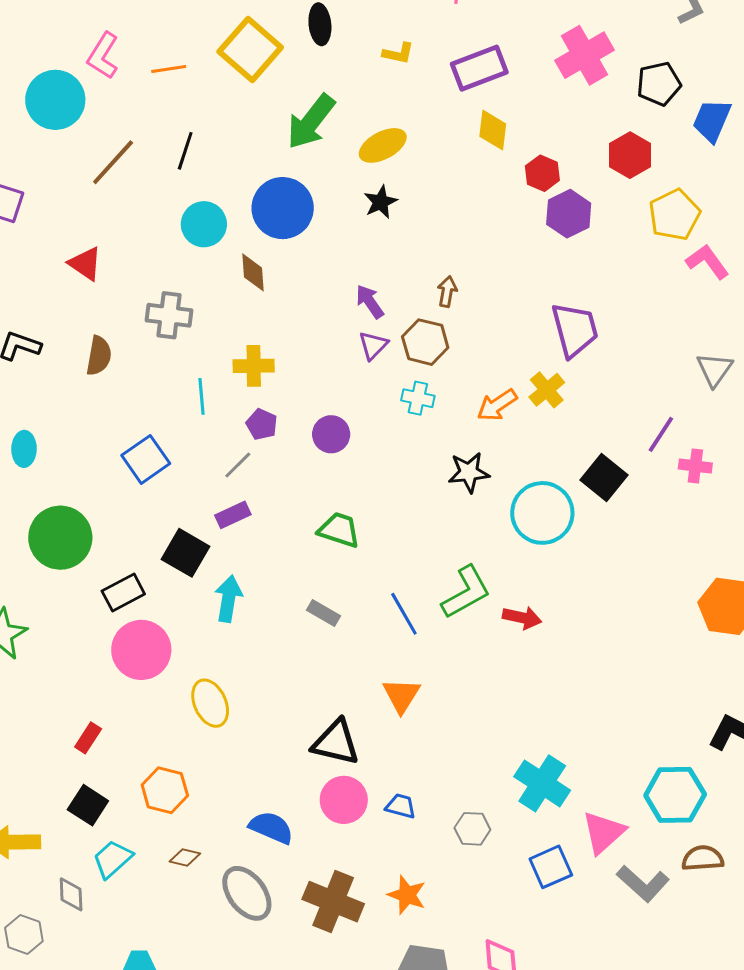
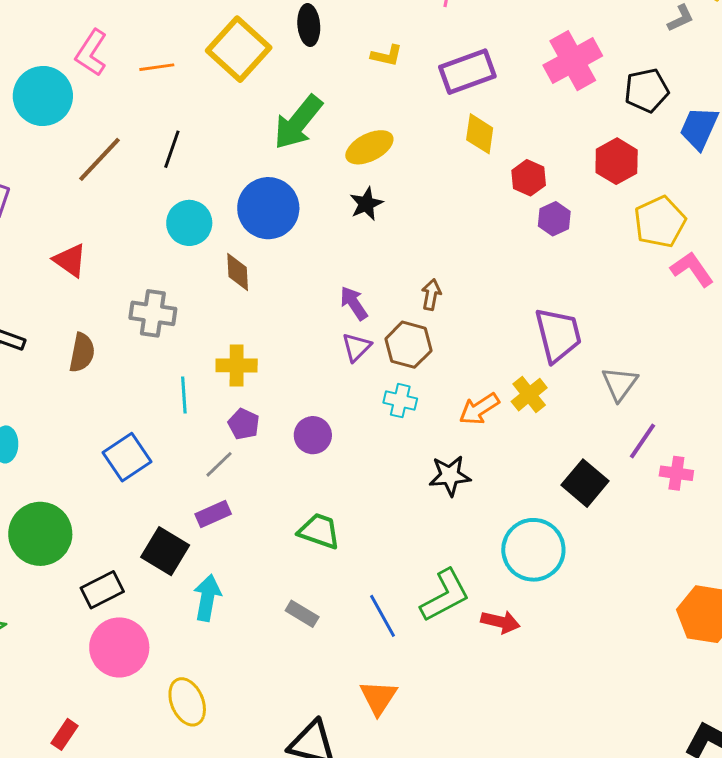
purple hexagon: (569, 214) -> (554, 219), size x0.7
gray triangle: (715, 370) -> (620, 384), moved
cyan circle: (542, 513) -> (533, 550), moved

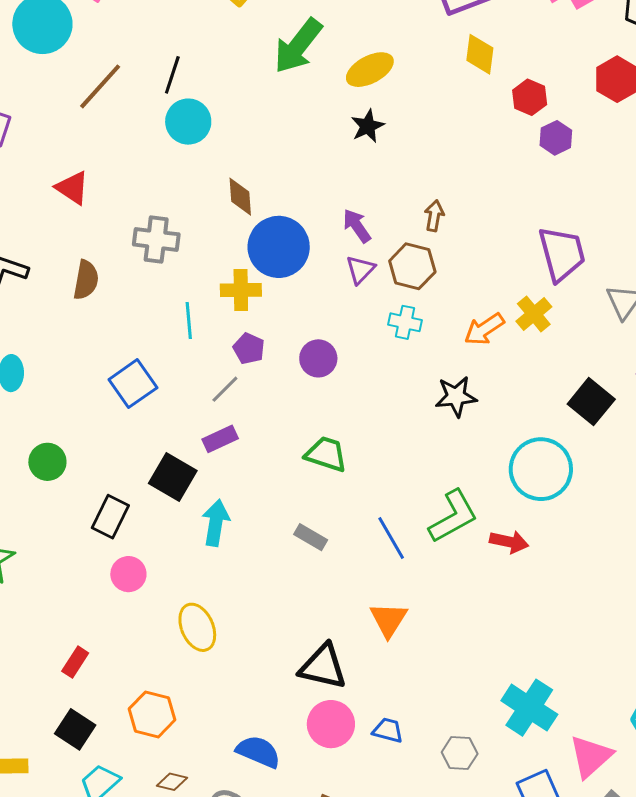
blue circle: (268, 208) -> (279, 247), moved
cyan circle: (189, 223) -> (188, 122), moved
green circle: (40, 534) -> (47, 462), size x0.6
black rectangle: (102, 590) -> (110, 517), turned -36
pink circle: (119, 647) -> (128, 574), size x0.6

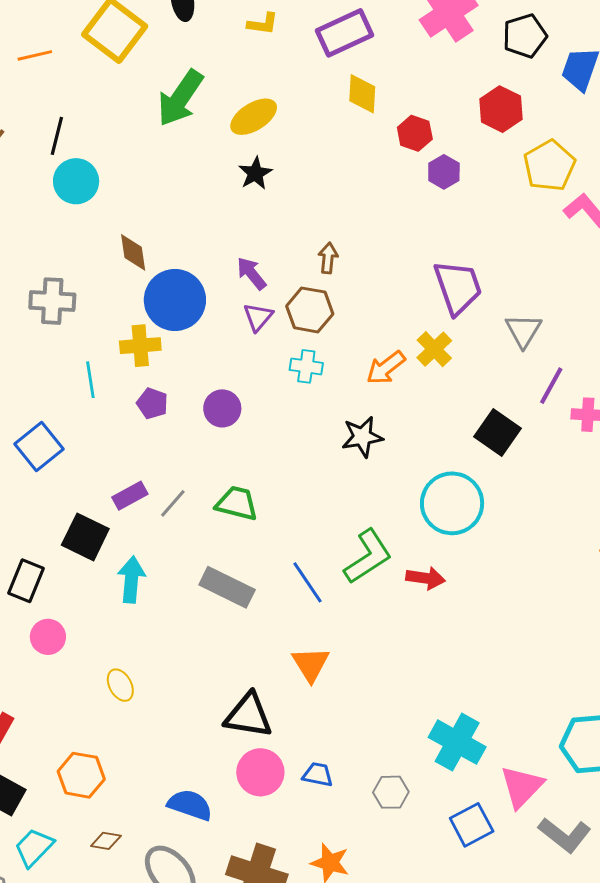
gray line: (225, 389) -> (173, 503), moved
gray rectangle: (311, 537) -> (227, 587), size x1.6
yellow ellipse: (197, 627) -> (120, 685), size x0.7

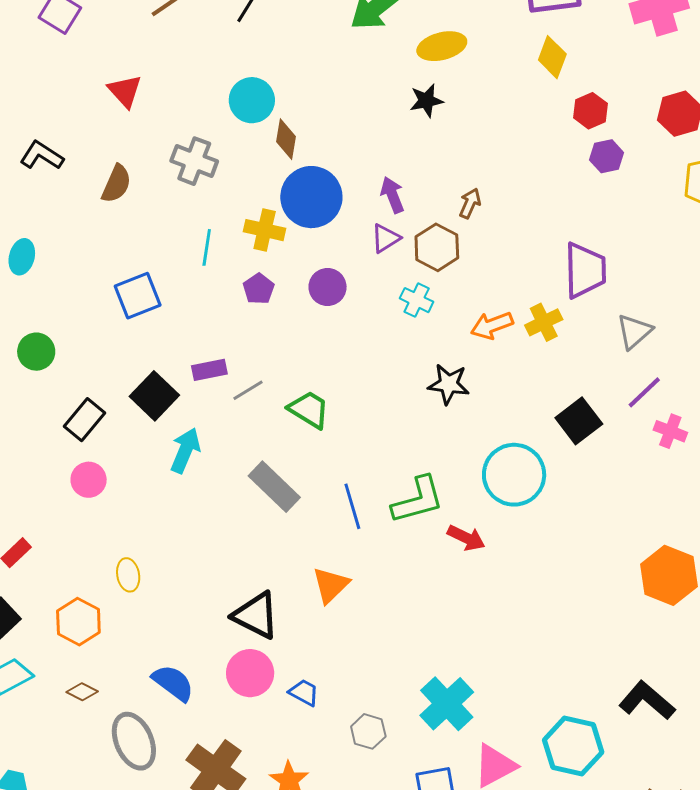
cyan circle: (76, 181) -> (252, 100), moved
purple circle: (222, 408) -> (328, 287), moved
yellow ellipse: (120, 685) -> (128, 575), moved

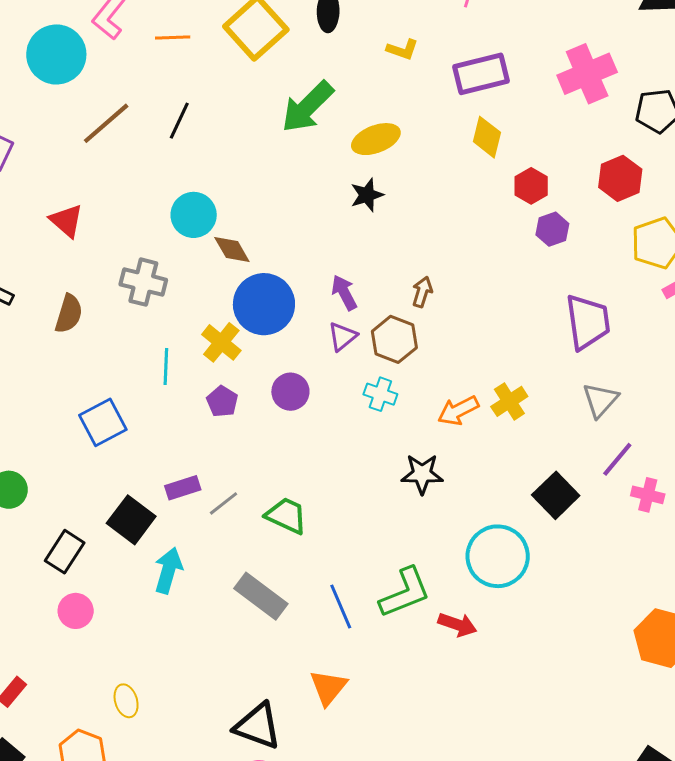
brown diamond: (286, 139) -> (232, 250), turned -33
yellow cross: (265, 230) -> (221, 342), turned 33
purple trapezoid: (585, 270) -> (588, 322), moved

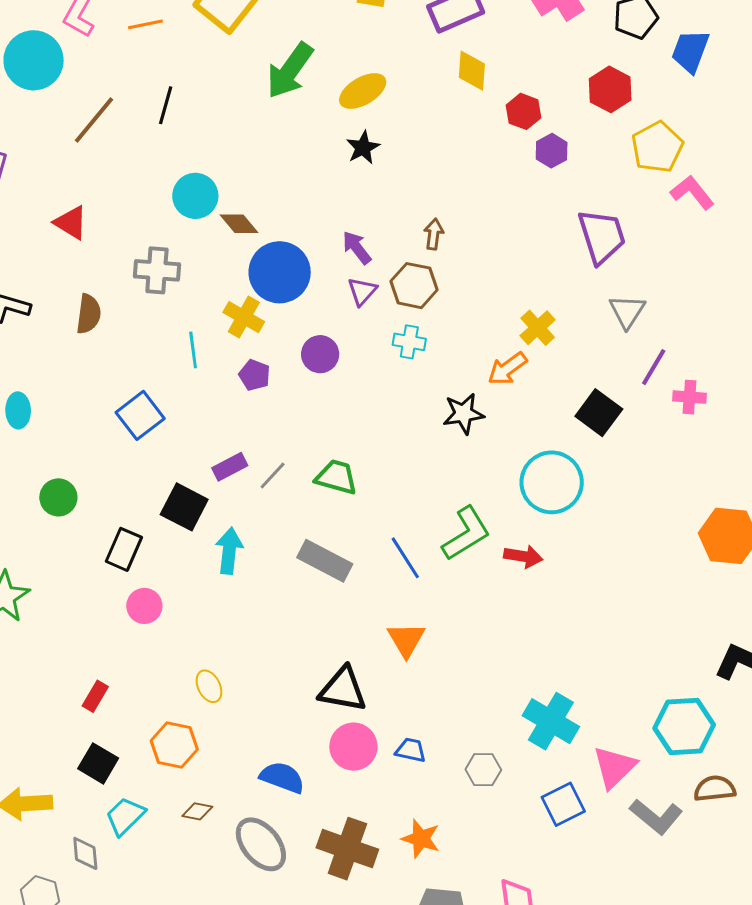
orange arrow: (458, 411) -> (507, 369), moved

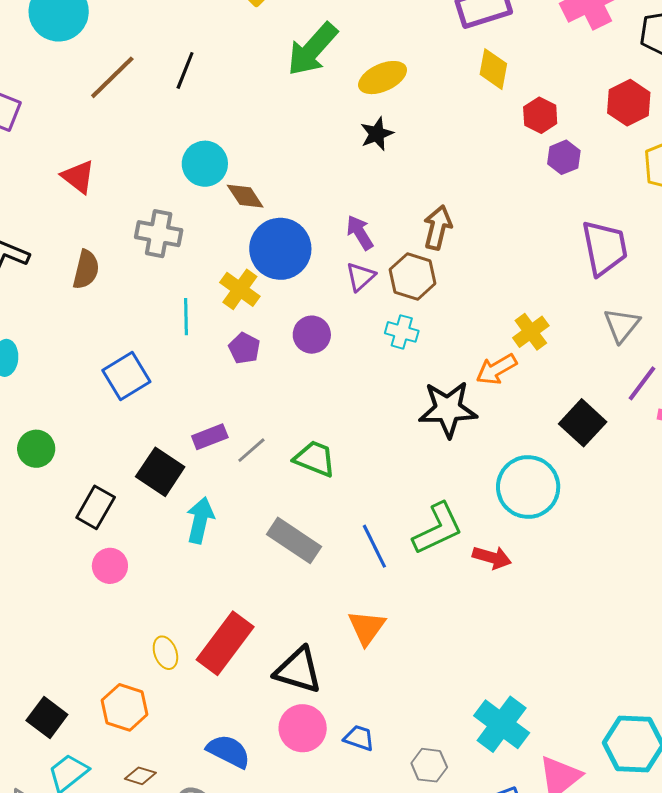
brown arrow: (434, 234) -> (438, 227), size x1.4
black star: (463, 414) -> (448, 409), size x1.4
red rectangle: (95, 696) -> (225, 643), moved, size x2.0

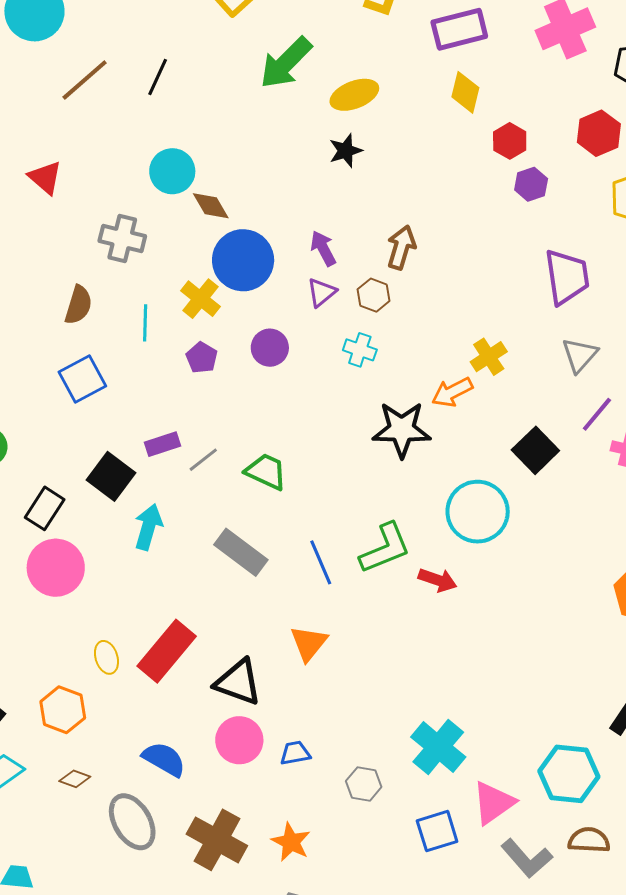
brown semicircle: (86, 270) -> (78, 305), moved
brown hexagon: (413, 276) -> (374, 295), size x0.7
pink circle: (110, 566) -> (56, 568), size x1.6
blue trapezoid: (359, 738) -> (295, 753), turned -32

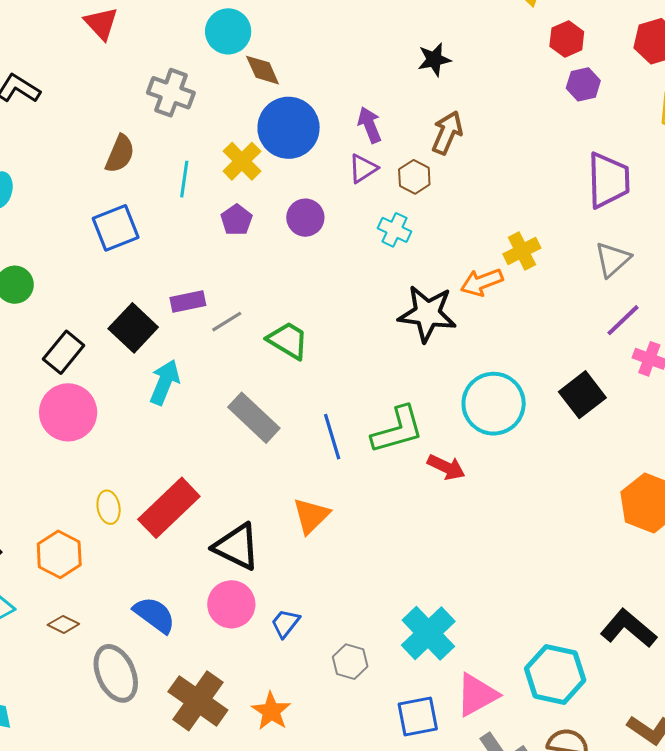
black star: (346, 151) -> (434, 59), moved
black square: (535, 450) -> (582, 395), moved
blue trapezoid: (295, 753) -> (285, 623), turned -48

